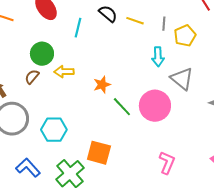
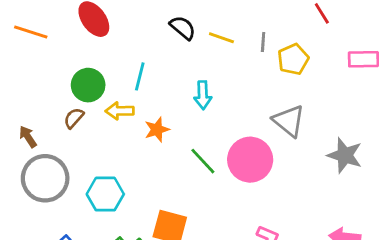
cyan line: (78, 28) -> (140, 76), moved
cyan arrow: (158, 57) -> (203, 95), moved
orange star: (102, 85) -> (157, 130), moved

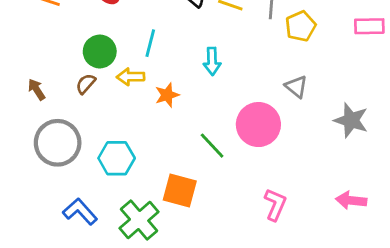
gray triangle: (289, 121) -> (296, 87), size x0.7
brown arrow: (28, 137) -> (37, 89), moved
green line: (203, 161) -> (212, 146), moved

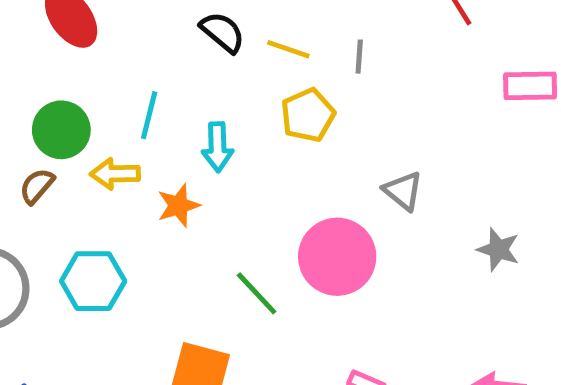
yellow pentagon: (301, 26) -> (308, 115), moved
cyan arrow: (212, 61) -> (218, 147), moved
gray star: (351, 120) -> (498, 249), size x0.7
cyan hexagon: (117, 158) -> (93, 281), moved

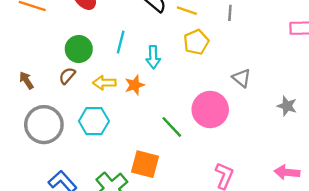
gray line: (359, 57) -> (230, 13), moved
yellow arrow: (115, 174) -> (104, 83), moved

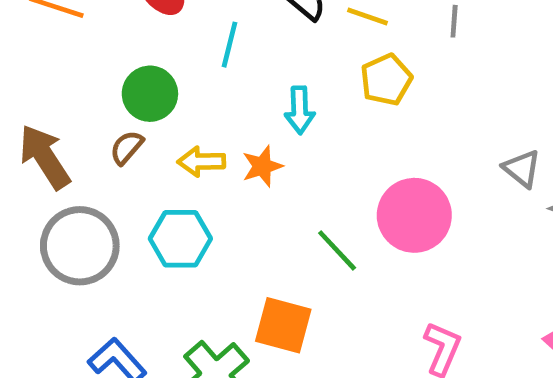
cyan line: (121, 42) -> (229, 45), moved
gray triangle: (242, 78) -> (522, 169), moved
brown arrow: (26, 80) -> (45, 157), size x1.8

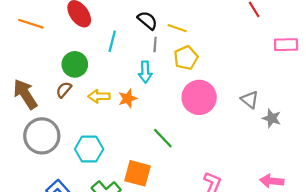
gray line: (454, 21) -> (155, 45), moved
pink circle: (414, 215) -> (199, 97), moved
cyan hexagon: (180, 239) -> (89, 149), moved

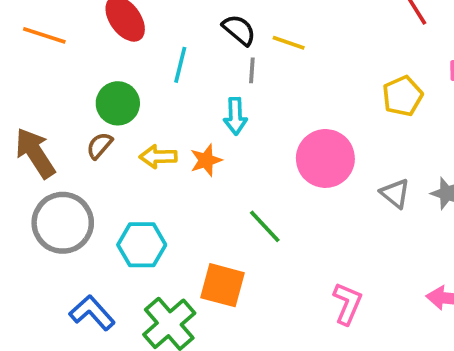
yellow pentagon: (186, 58) -> (403, 96), moved
gray triangle: (250, 100) -> (395, 193), moved

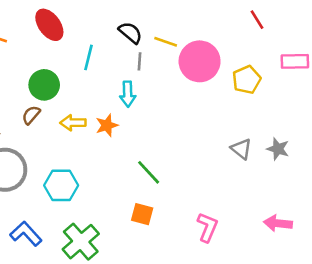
pink circle: (325, 158) -> (200, 61), moved
orange square: (223, 285) -> (142, 214), moved, size x0.7

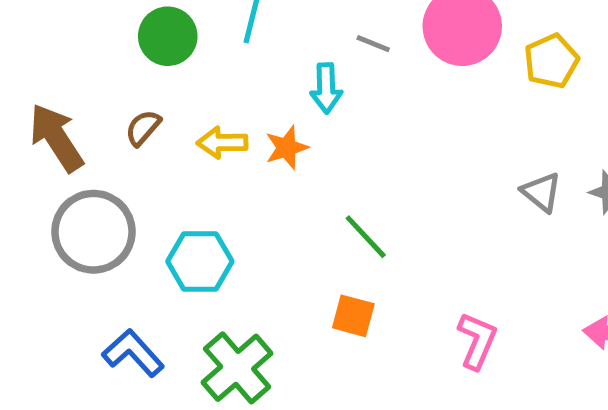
gray line: (139, 61) -> (373, 44), moved, turned -72
green circle: (44, 85) -> (168, 36), moved

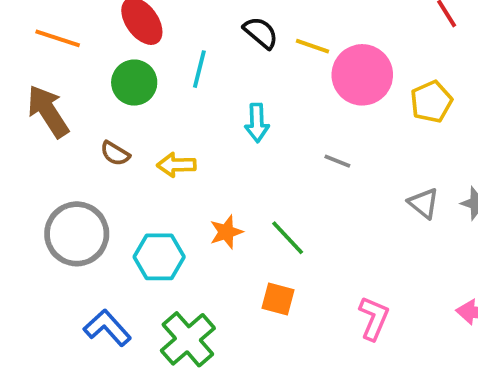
gray line: (373, 44) -> (337, 161), moved
brown semicircle: (143, 128) -> (115, 153), turned -100
brown arrow: (56, 138) -> (48, 111), moved
orange star: (287, 148) -> (226, 232), moved

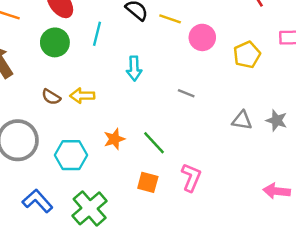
pink circle: (362, 75) -> (202, 37), size x0.7
brown semicircle: (115, 153) -> (51, 97), moved
gray triangle: (424, 203) -> (242, 120), turned -30
pink L-shape: (374, 318) -> (191, 177), moved

